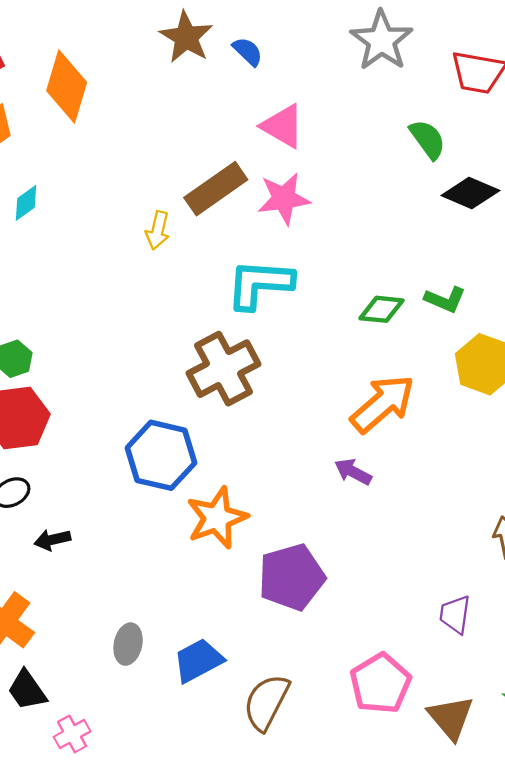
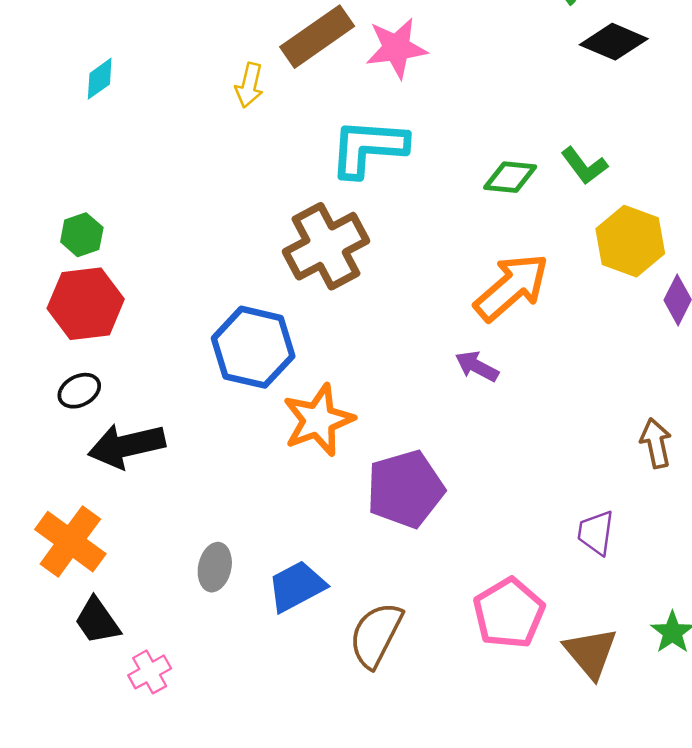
cyan diamond: (26, 203) -> (100, 79), moved
green L-shape: (445, 299) -> (584, 166), turned 30
black arrow: (52, 540) -> (127, 446), size x1.8

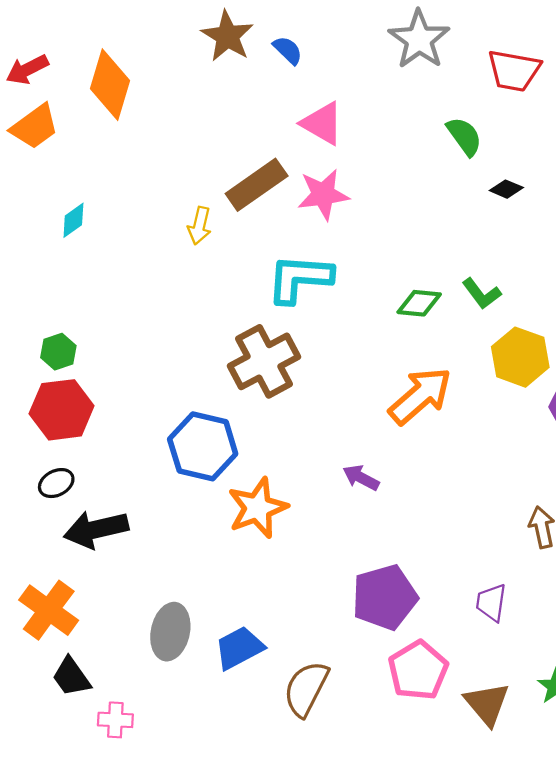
black diamond: (614, 42) -> (506, 189), size x0.6
purple arrow: (477, 366) -> (361, 478), moved
purple pentagon: (405, 489) -> (385, 597), moved
gray ellipse: (215, 567) -> (170, 632), size x1.4
pink cross: (150, 672) -> (115, 720), turned 32

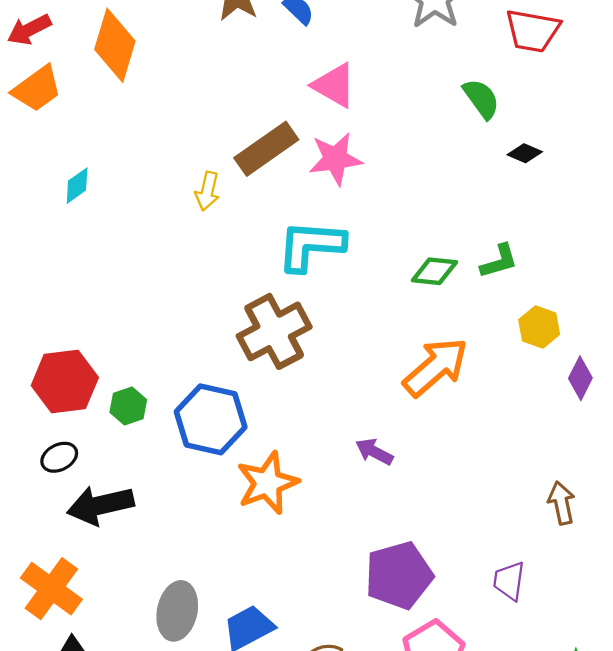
green L-shape: (482, 294) -> (499, 261), turned -69
green hexagon: (58, 352) -> (128, 406), moved
yellow hexagon: (520, 357) -> (539, 327), size x0.7

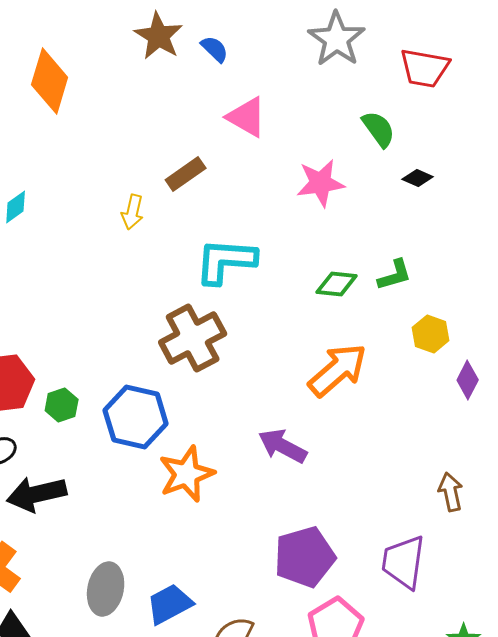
brown rectangle: (266, 149) -> (186, 174), size x0.7
pink star: (335, 159) -> (321, 183), moved
purple arrow: (374, 452) -> (283, 446), size x1.4
purple trapezoid: (509, 581) -> (404, 562), size x1.5

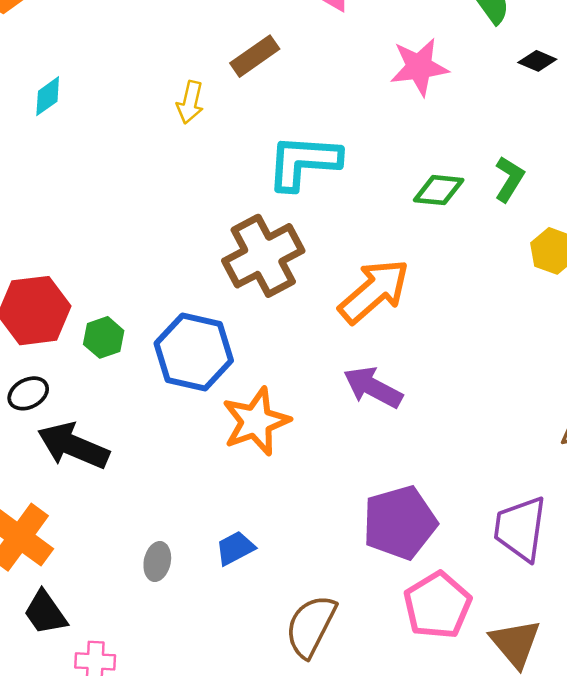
green L-shape: (395, 275) -> (509, 179), turned -42
orange arrow: (338, 370) -> (374, 291), moved
black arrow: (37, 494) -> (73, 446), turned 36
gray ellipse: (106, 589) -> (157, 562), size x0.6
blue trapezoid: (170, 604) -> (235, 548), moved, size x0.7

